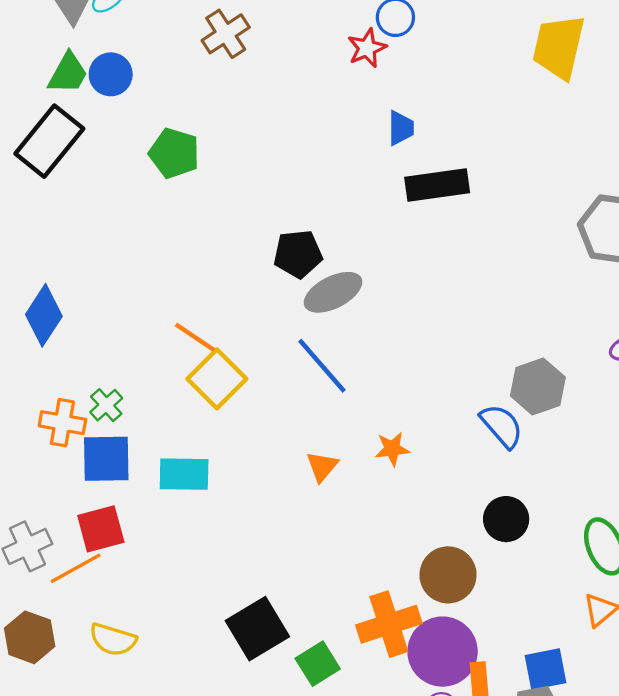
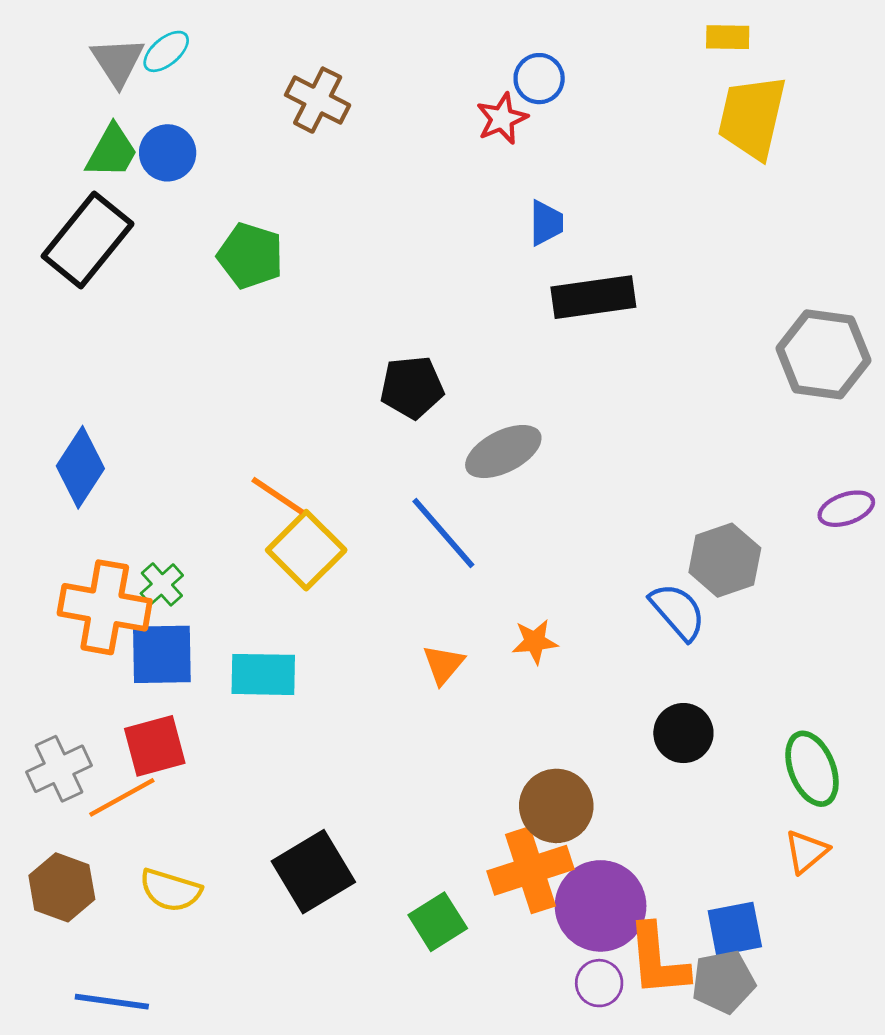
brown cross: (226, 34) -> (318, 100), turned -30
gray ellipse: (333, 292) -> (503, 452), moved
orange cross: (62, 423) -> (105, 607), size x1.5
brown circle: (448, 575) -> (556, 806), moved
black square: (257, 629) -> (313, 872), moved

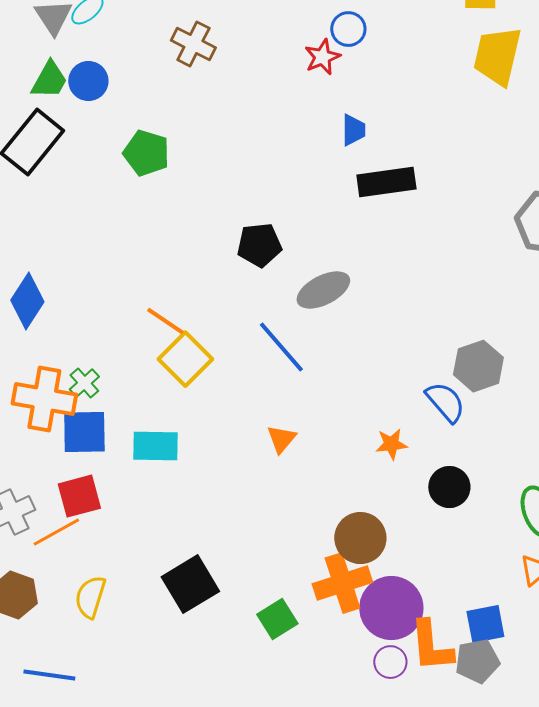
orange star: (535, 642) -> (391, 444), moved
yellow semicircle: (170, 890) -> (90, 597), turned 90

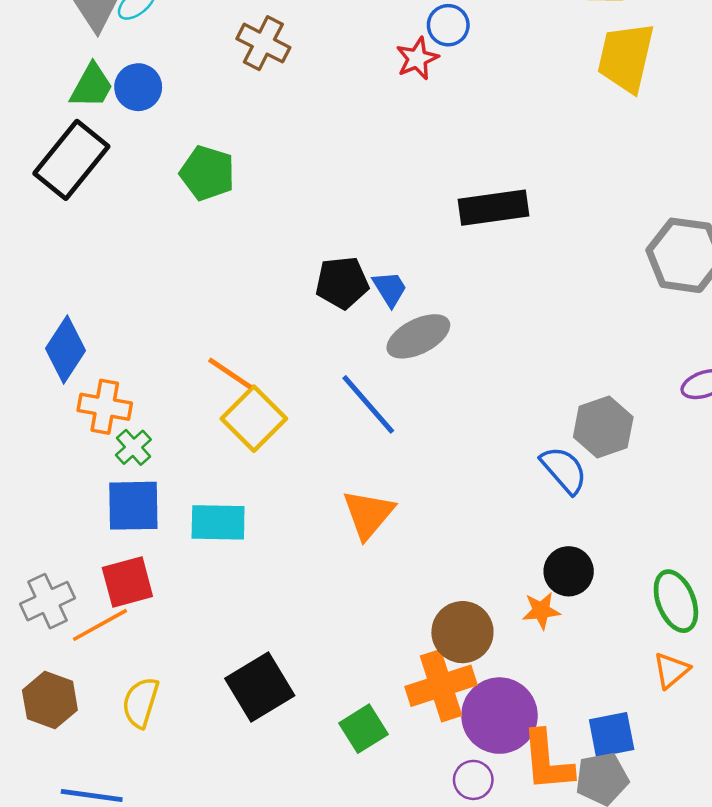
blue trapezoid: (353, 130) -> (390, 289), moved, turned -32
orange cross: (44, 399) -> (105, 407), moved, size x0.7
orange triangle: (281, 439) -> (368, 514), size x1.5
orange star: (391, 444) -> (541, 611), moved
purple circle: (390, 662) -> (473, 780), moved

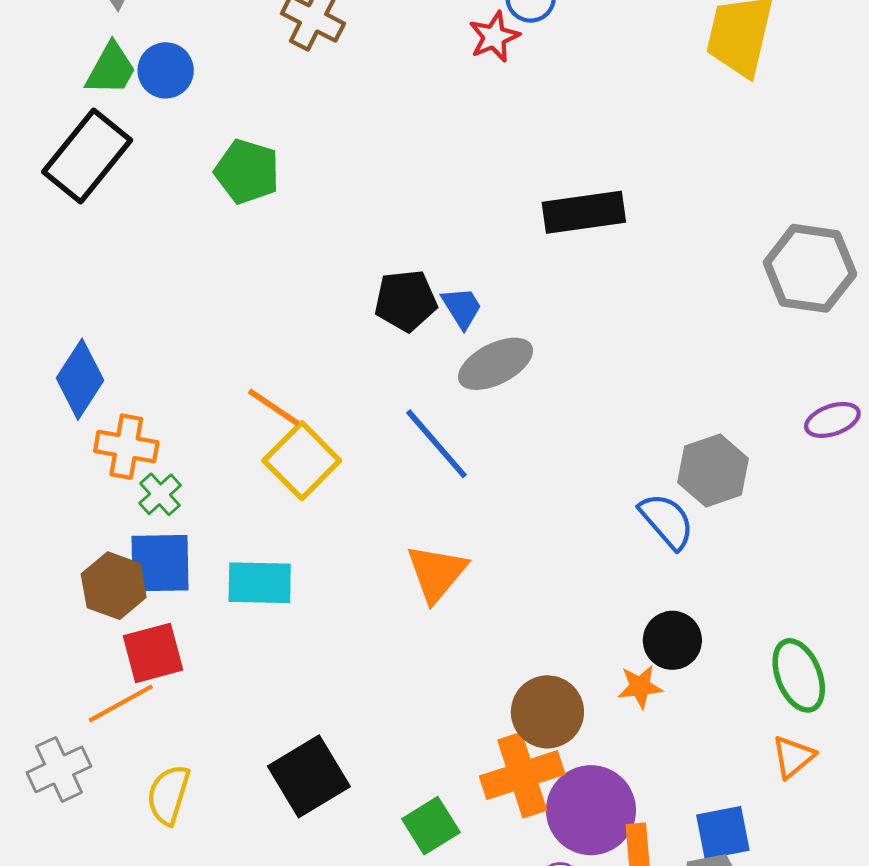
gray cross: (48, 601) -> (59, 769), moved
brown hexagon: (50, 700) -> (114, 586), moved

